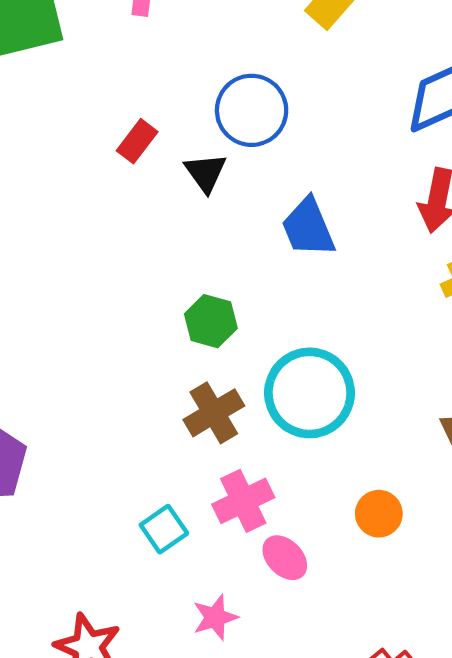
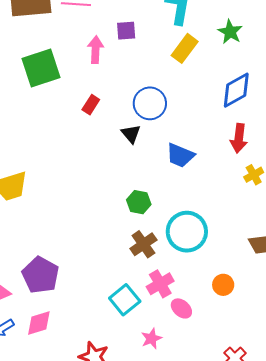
red rectangle: (137, 141) -> (91, 105), moved
blue trapezoid: (308, 228) -> (180, 155), turned -40
cyan square: (164, 529) -> (125, 300), size x1.4

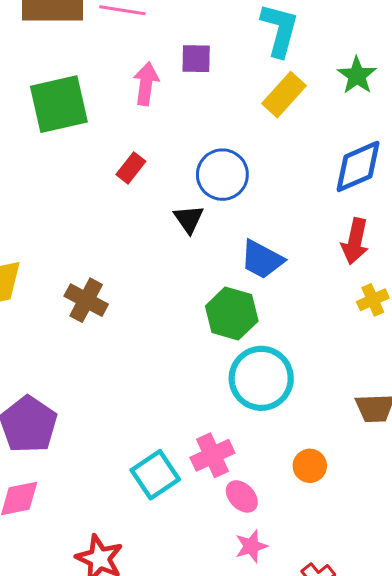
green hexagon: (139, 202) -> (232, 314), moved, size x1.4
brown cross: (143, 244) -> (86, 300), moved, turned -32
pink star: (151, 339) -> (251, 546), moved

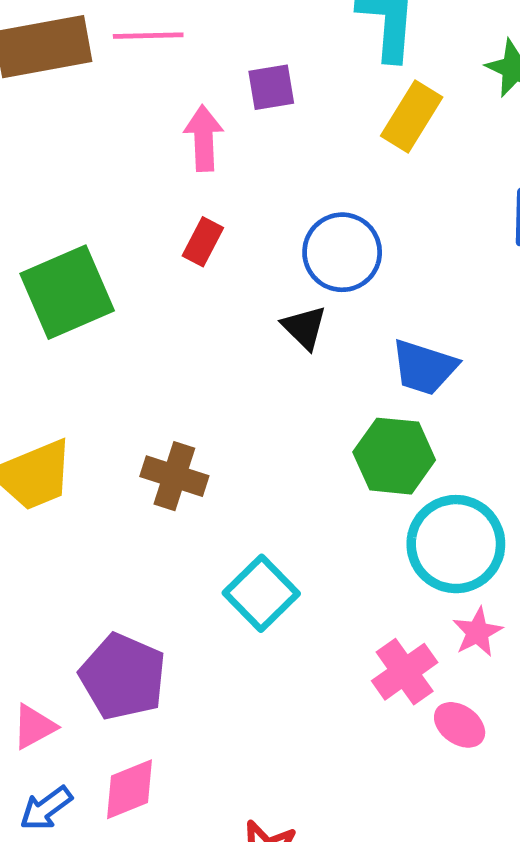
green square: (59, 104) -> (67, 292), moved
red rectangle: (131, 168) -> (203, 242), moved
cyan square: (155, 475) -> (261, 593), moved
pink star: (251, 546) -> (478, 632), moved

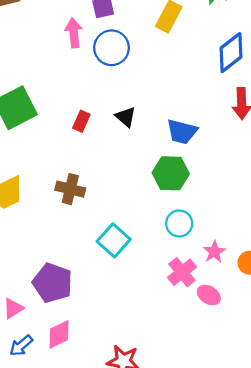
red rectangle: (203, 242) -> (81, 121), moved
blue circle: (342, 252) -> (112, 48), moved
cyan circle: (456, 544) -> (179, 223), moved, size x0.6

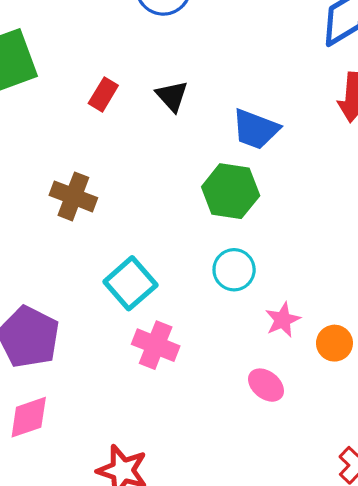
pink cross: (182, 272) -> (156, 345), moved, turned -36

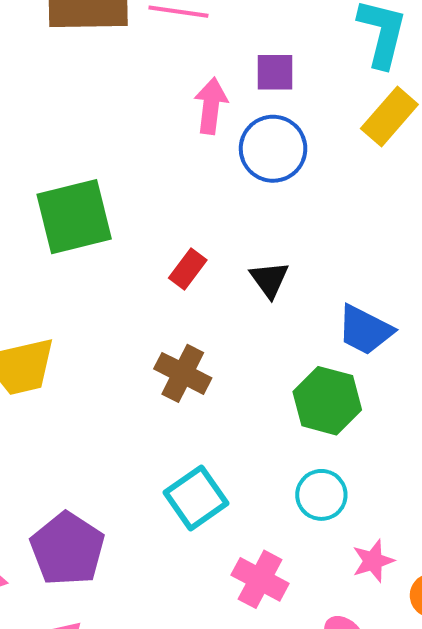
brown cross: (73, 196) -> (183, 373), moved
pink cross: (156, 345) -> (260, 579), moved

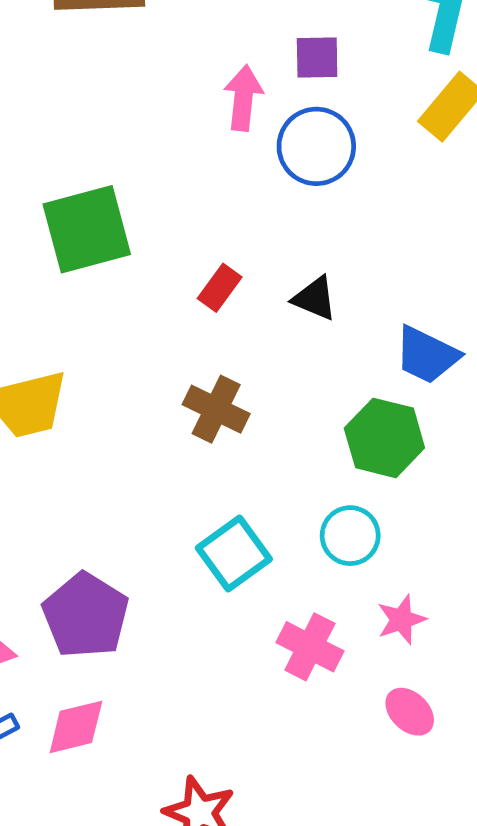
black triangle: (269, 280) -> (315, 298), turned -30
cyan circle: (321, 495) -> (350, 536), moved
pink star: (373, 561) -> (401, 620), moved

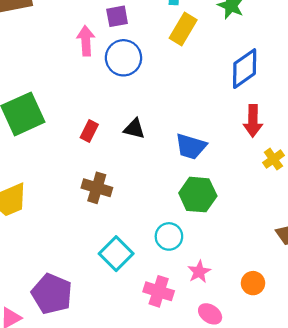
green hexagon: (384, 438) -> (198, 195), moved

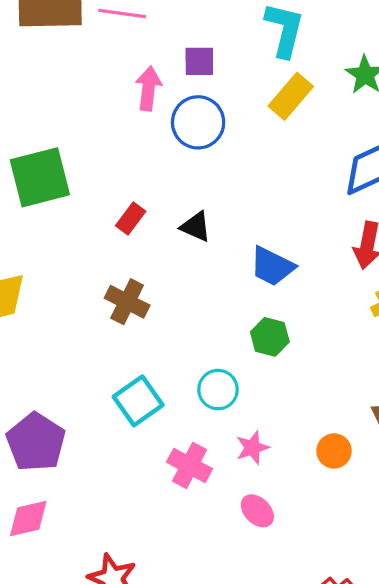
green hexagon: (198, 195) -> (270, 337), size x0.7
orange circle: (253, 283) -> (334, 451), moved

